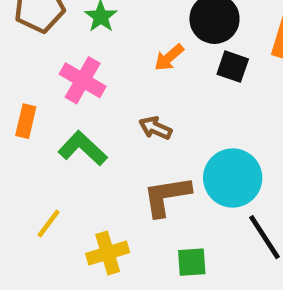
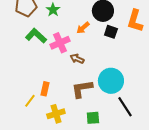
pink cross: (83, 80) -> (60, 43), moved, turned 36
orange rectangle: (26, 121) -> (45, 89), moved
green L-shape: (83, 148) -> (36, 36), moved

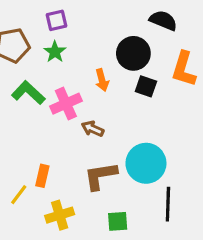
orange arrow: (83, 28) -> (102, 80), turned -64
black line: (125, 107) -> (168, 204), turned 35

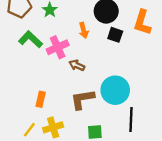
yellow line: (19, 195) -> (29, 130), moved

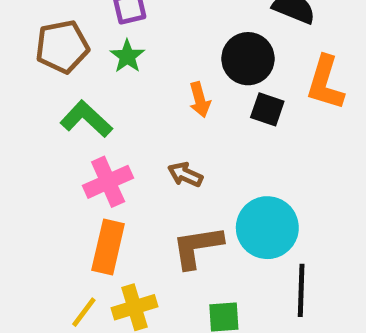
pink cross: (58, 47) -> (108, 182), moved
orange rectangle: (41, 99) -> (108, 247), size x1.5

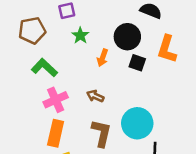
green star: (127, 56) -> (80, 35), moved
orange arrow: (200, 100) -> (103, 58), turned 35
brown L-shape: (197, 247) -> (101, 133), turned 112

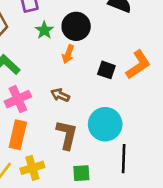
black circle: (127, 37) -> (76, 26), moved
orange L-shape: (167, 49) -> (138, 65), moved, turned -140
black square: (137, 63) -> (106, 70), moved

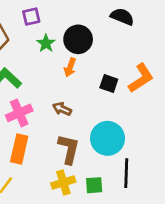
yellow cross: (32, 168) -> (63, 183), moved
green square: (81, 173) -> (94, 185), moved

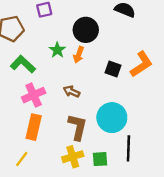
green star: (46, 43) -> (57, 50), moved

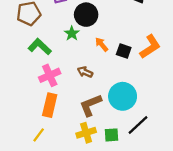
black circle: (86, 30) -> (86, 15), moved
orange arrow: (79, 55) -> (102, 44), moved, turned 120
brown L-shape: (77, 127) -> (91, 105), turned -125
black line: (128, 148) -> (138, 125), turned 45

